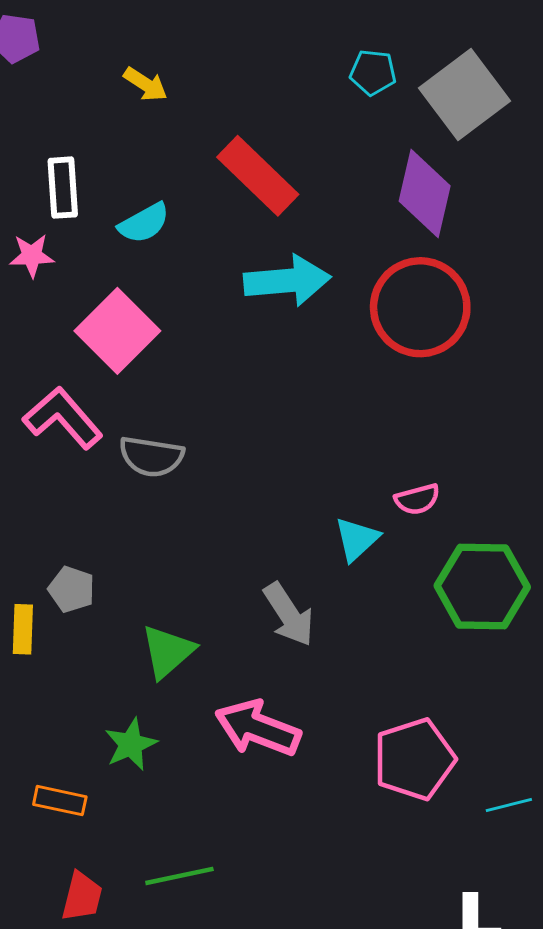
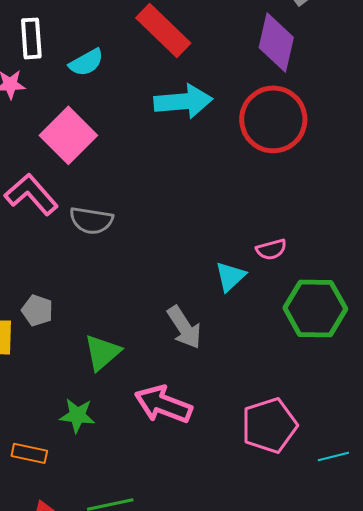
green star: (131, 744) -> (77, 415), turned 30

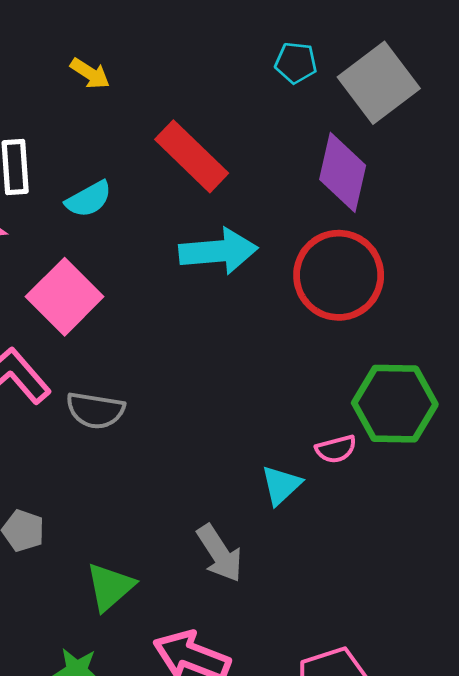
green hexagon: (315, 308) -> (395, 404), moved

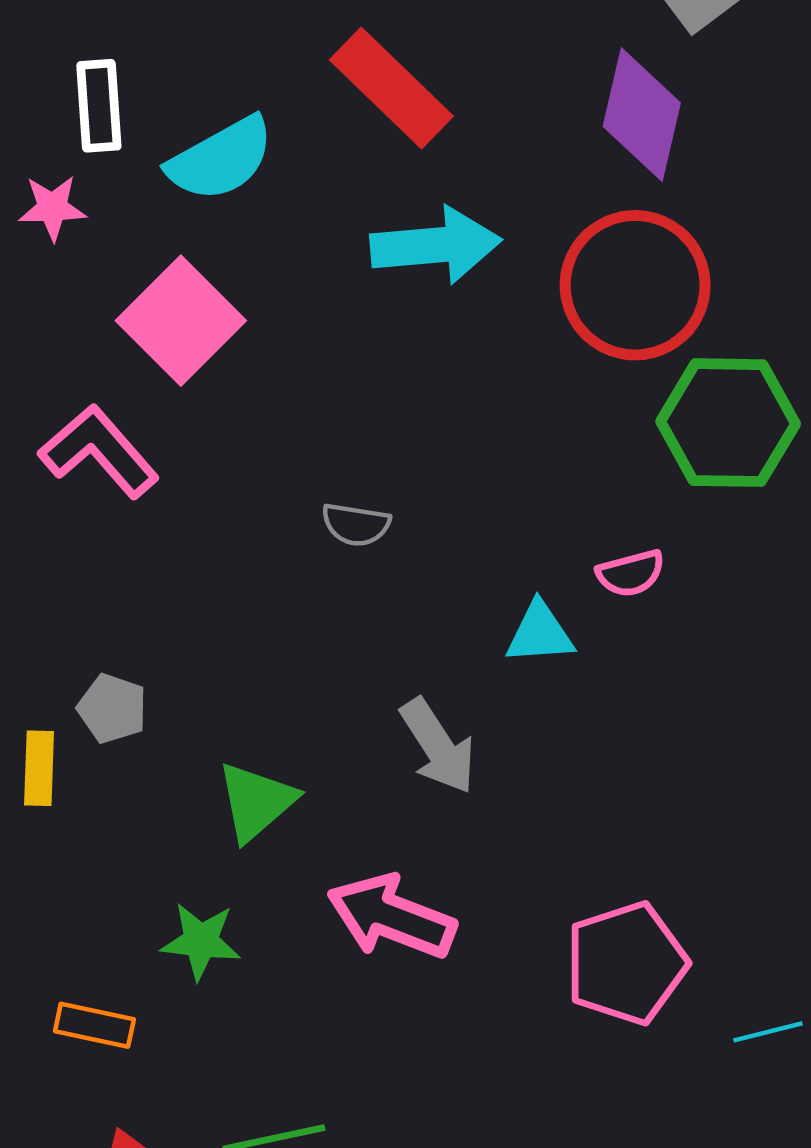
cyan semicircle: (89, 199) -> (221, 159), size x1.4
green hexagon: (395, 404) -> (728, 423), moved
gray semicircle: (95, 410) -> (356, 525), moved, size x0.7
cyan triangle: (281, 485) -> (540, 633), turned 39

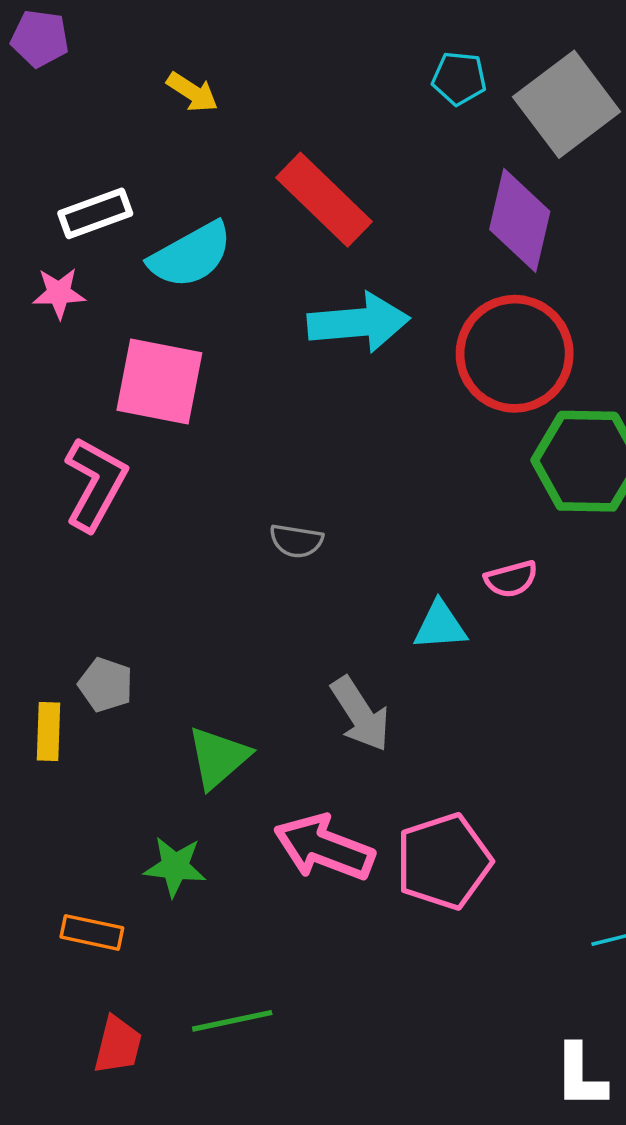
white rectangle: (99, 106) -> (95, 213), turned 74
pink square: (181, 321) -> (159, 381), turned -34
pink L-shape: (99, 451) -> (95, 484), turned 70
pink pentagon: (626, 963) -> (444, 861), moved

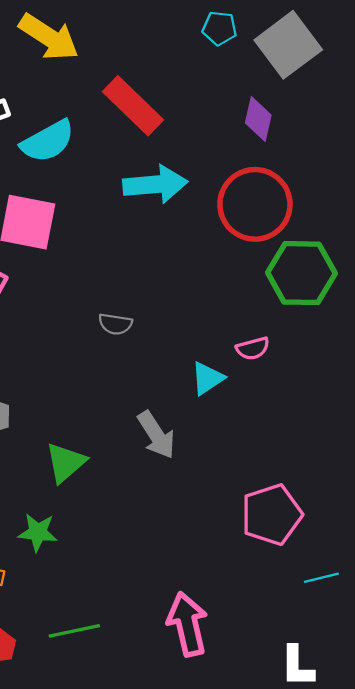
yellow arrow: (192, 92) -> (49, 37), size x1.8
purple diamond: (520, 220) -> (258, 119), size x0.7
cyan triangle: (440, 626) -> (207, 378), turned -30
pink arrow: (324, 848) -> (187, 624), moved, turned 56
pink pentagon: (444, 861) -> (272, 515), moved

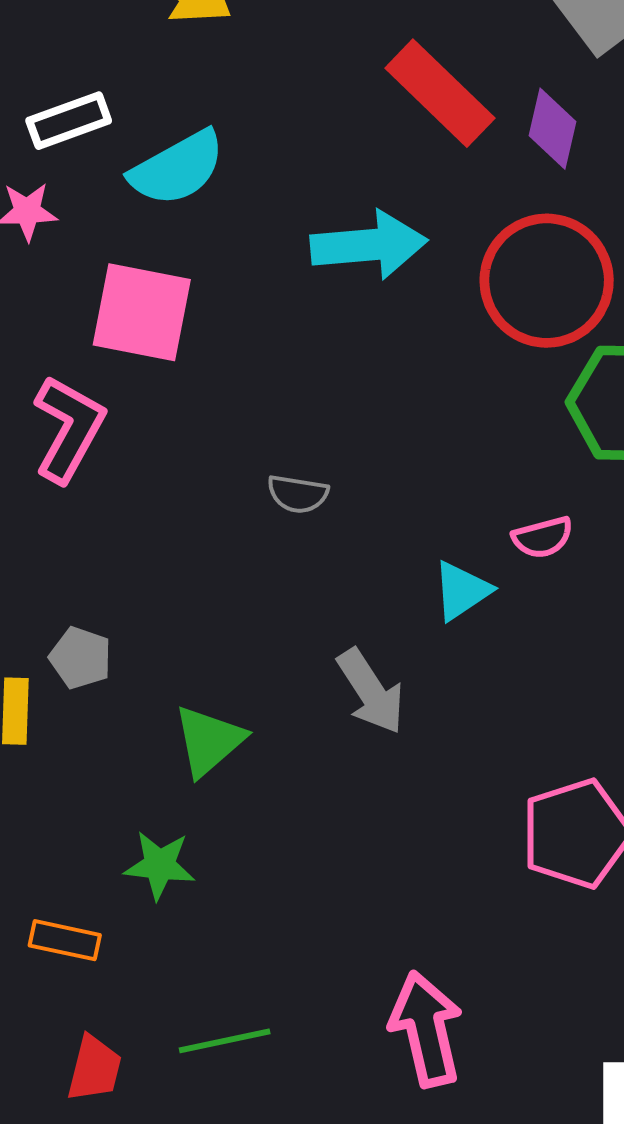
red rectangle: (133, 106) -> (440, 93), moved

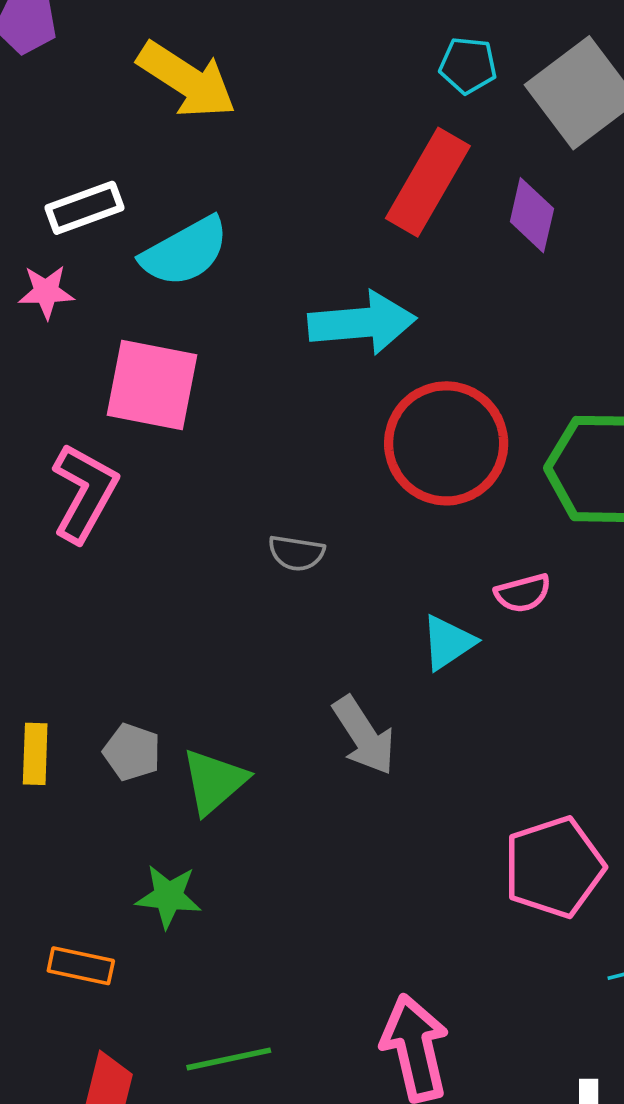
red rectangle: (440, 93) -> (428, 182), turned 76
red circle: (547, 281) -> (446, 443), moved
gray pentagon: (81, 658) -> (132, 752), moved

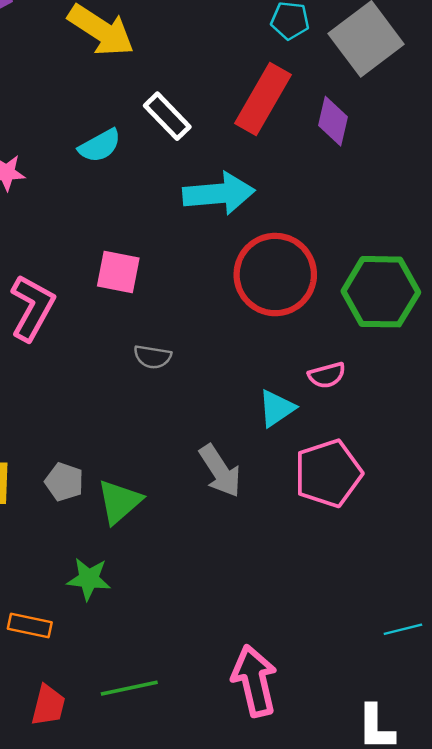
white rectangle: (84, 208) -> (167, 116), moved, turned 66
cyan semicircle: (185, 252) -> (100, 146), size x0.7
pink square: (152, 385) -> (118, 272), moved, size x0.7
gray semicircle: (296, 553) -> (153, 357), moved
pink pentagon: (554, 867) -> (328, 473), moved

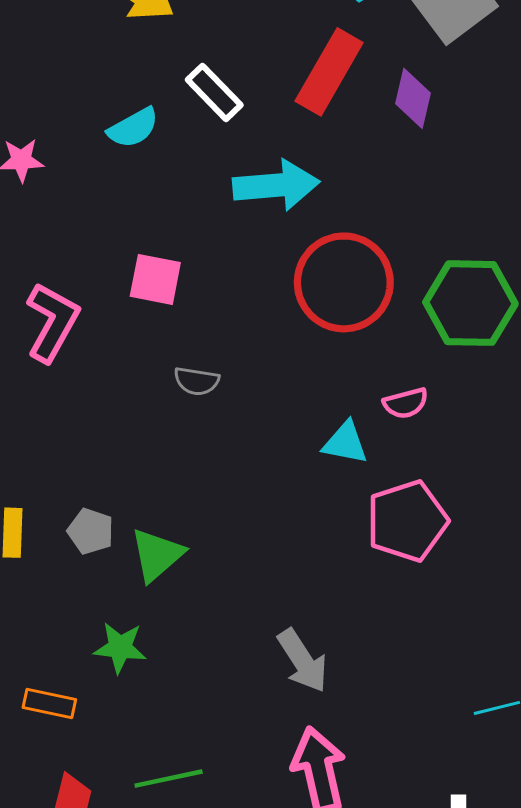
cyan triangle: (277, 408) -> (345, 443), turned 45
gray arrow: (220, 471) -> (303, 661), moved

